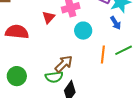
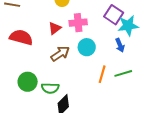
brown arrow: (64, 64) -> (60, 54), moved
green circle: (17, 76) -> (28, 82), moved

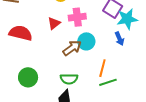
brown arrow: (60, 54) -> (72, 48), moved
green line: (123, 73) -> (108, 82), moved
green semicircle: (50, 88) -> (69, 79), moved

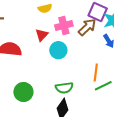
cyan circle: (86, 41) -> (58, 50), moved
brown arrow: (72, 48) -> (87, 27), moved

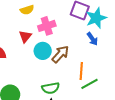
brown arrow: (87, 27) -> (60, 54), moved

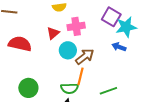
blue arrow: (92, 39) -> (119, 47), turned 136
orange line: (81, 71) -> (81, 76), moved

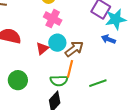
pink cross: (76, 26) -> (53, 19), moved, turned 36
red triangle: (53, 33) -> (42, 48), moved

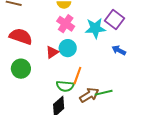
cyan star: (116, 19) -> (95, 28), moved
brown arrow: (74, 49) -> (89, 95), moved
green circle: (18, 80) -> (21, 69), moved

